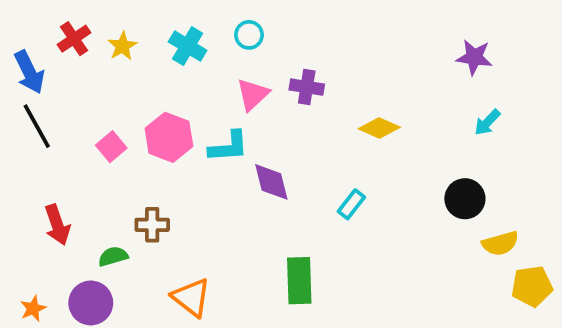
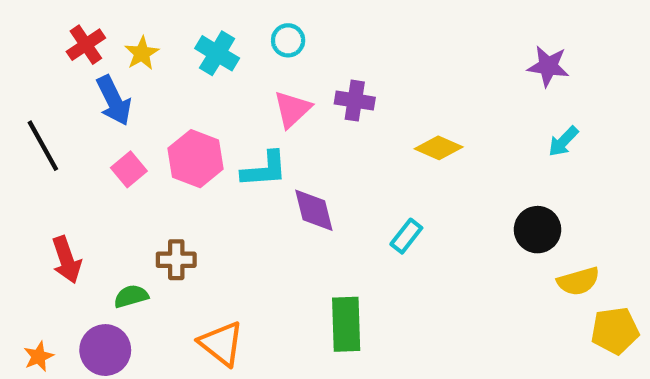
blue arrow: (29, 72) -> (114, 101), moved

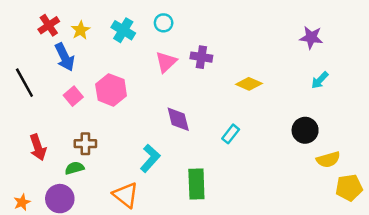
cyan L-shape: (264, 169) -> (150, 158), moved, turned -44
brown cross: (176, 260) -> (85, 144), moved

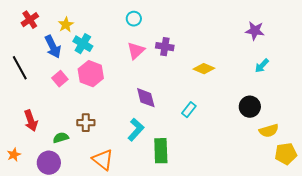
red cross: (49, 25) -> (30, 20), moved
cyan cross: (123, 30) -> (83, 44), moved
brown cross: (85, 144) -> (86, 123), moved
cyan L-shape: (150, 158) -> (136, 130), moved
orange star: (22, 202) -> (14, 155), moved

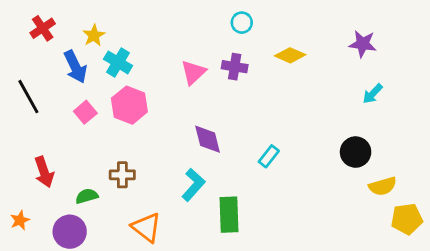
cyan circle: (134, 19) -> (242, 23), moved
yellow diamond: (204, 69) -> (290, 55), moved

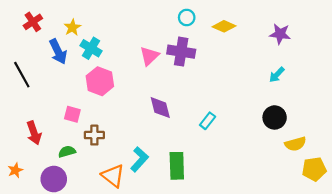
yellow diamond: (290, 55) -> (224, 26), moved
purple cross: (235, 67) -> (181, 52), size x1.4
cyan arrow: (373, 94) -> (277, 75), moved
pink square: (85, 112) -> (72, 114), moved, turned -35
cyan L-shape: (193, 185) -> (139, 159), moved

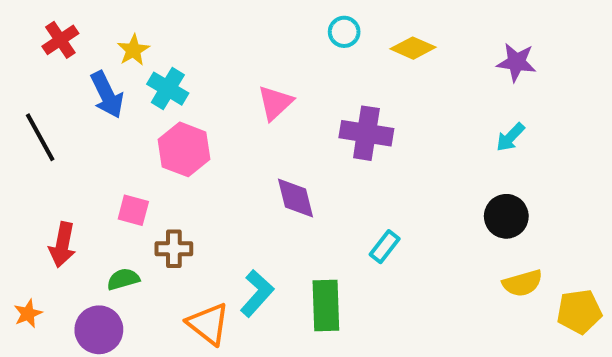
purple cross: (181, 52) -> (366, 133), moved
cyan rectangle: (208, 121) -> (385, 247), moved
red arrow: (34, 133) -> (62, 245), turned 30
yellow semicircle: (295, 144) -> (522, 283), moved

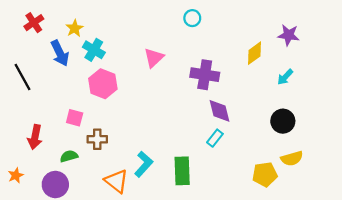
yellow diamond: (413, 48) -> (255, 53), moved, turned -60
purple diamond: (295, 198) -> (219, 111), moved
yellow pentagon: (579, 312) -> (265, 174), moved

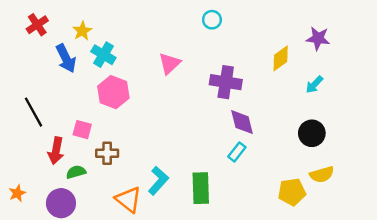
black line: (23, 77) -> (34, 112), moved
red arrow: (35, 137) -> (56, 151), moved

